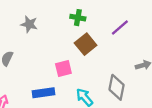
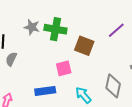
green cross: (78, 18) -> (55, 29), moved, size x1.5
brown square: (86, 44) -> (84, 46), turned -30

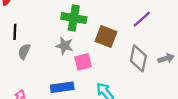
gray star: (32, 27) -> (65, 46), moved
gray diamond: (113, 86) -> (138, 58), moved

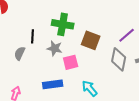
purple line: (142, 19) -> (127, 35), moved
black line: (15, 32) -> (33, 36), moved

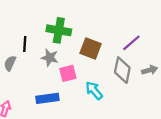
cyan arrow: (90, 88) -> (94, 90), moved

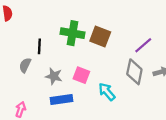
brown square: (91, 49) -> (100, 36), moved
gray star: (50, 58) -> (54, 76), moved
pink square: (68, 73) -> (81, 75), turned 35

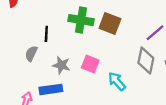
blue rectangle: (61, 99) -> (51, 89), moved

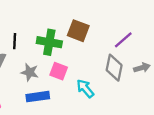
green cross: (81, 20) -> (49, 42), moved
blue rectangle: (51, 89) -> (38, 97), moved

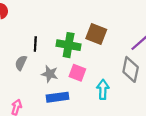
cyan arrow: (85, 88) -> (103, 89), turned 42

